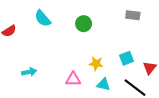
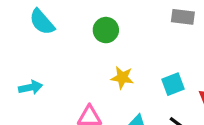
yellow star: (96, 64) -> (122, 78), moved
cyan arrow: (29, 72) -> (31, 87), moved

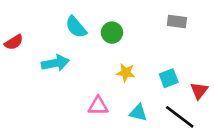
cyan semicircle: (42, 22) -> (76, 27), moved
cyan arrow: (31, 87) -> (55, 63), moved, size x1.4

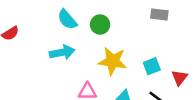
cyan arrow: (55, 63) -> (62, 52), moved
yellow star: (126, 73) -> (113, 61), size x1.6

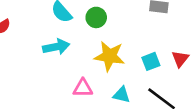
red triangle: (180, 78) -> (180, 59), moved

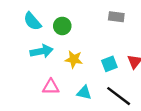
cyan arrow: (56, 47) -> (42, 51), moved
yellow star: (110, 56) -> (74, 59), size x0.7

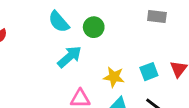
cyan arrow: (42, 51) -> (69, 57), turned -30
yellow star: (74, 59) -> (114, 77), moved

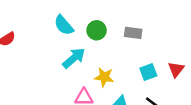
gray rectangle: (157, 16) -> (133, 33), moved
yellow star: (114, 77) -> (104, 77), moved

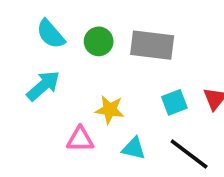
gray rectangle: (133, 33) -> (152, 45), size x1.6
cyan arrow: (74, 58) -> (43, 86), moved

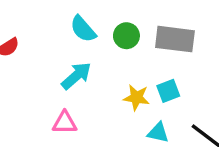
cyan square: (174, 102) -> (168, 91), moved
pink triangle: (80, 139) -> (65, 123), moved

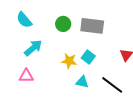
cyan semicircle: (83, 29) -> (24, 20), moved
cyan square: (168, 91) -> (88, 57), turned -32

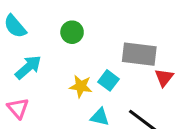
gray rectangle: (92, 26) -> (139, 54), moved
pink triangle: (26, 76) -> (18, 108), turned 49

